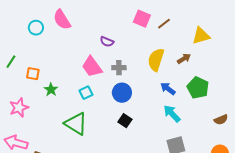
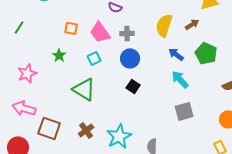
orange square: (33, 74) -> (71, 28), moved

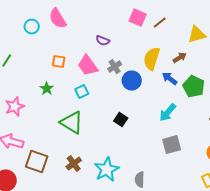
gray cross: (127, 33) -> (115, 67), turned -32
blue arrow: (176, 54) -> (170, 79), moved
blue circle: (130, 58) -> (132, 81), moved
cyan arrow: (180, 79) -> (168, 113), turned -96

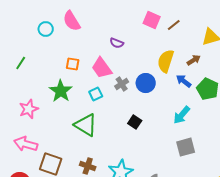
gray cross: (115, 67) -> (122, 84), moved
green star: (47, 89) -> (61, 91), size x1.6
brown cross: (74, 164) -> (88, 166), turned -35

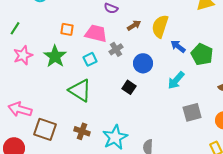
brown arrow: (194, 60) -> (134, 25), moved
pink trapezoid: (102, 68) -> (96, 33), turned 140
blue circle: (146, 83) -> (143, 63), moved
pink star: (29, 109) -> (23, 55), moved
gray square: (186, 147) -> (192, 112), moved

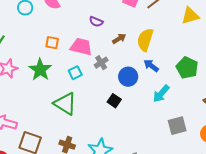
blue arrow: (178, 46) -> (151, 66), moved

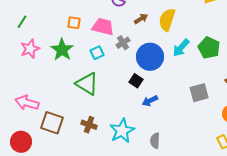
blue arrow: (151, 66) -> (150, 101), moved, turned -63
blue circle: (128, 77) -> (150, 57), size x1.4
cyan arrow: (161, 94) -> (181, 48), moved
gray square: (177, 126) -> (199, 93), moved

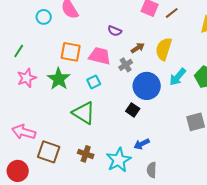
orange square: (74, 23) -> (71, 52), size x1.5
gray cross: (123, 43) -> (126, 65), moved
blue arrow: (150, 101) -> (142, 144), moved

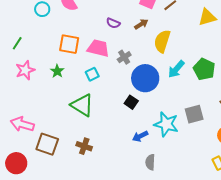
brown arrow: (138, 48) -> (141, 24), moved
green star: (59, 79) -> (57, 71), size x0.6
cyan star: (119, 160) -> (166, 124), moved, turned -30

